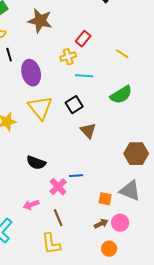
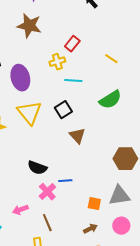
black semicircle: (36, 163) -> (37, 168), moved
gray triangle: (130, 191) -> (119, 196), turned -30
pink circle: (120, 223) -> (121, 226), moved

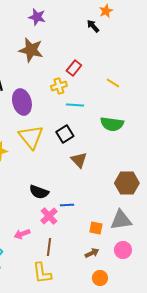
green semicircle: (110, 100) -> (112, 124), turned 40
brown line: (47, 223) -> (49, 247), turned 30

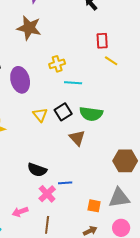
red rectangle: (74, 68) -> (102, 41), moved, turned -42
green semicircle: (112, 124) -> (91, 114), moved
yellow triangle: (31, 137) -> (40, 115), moved, size x0.6

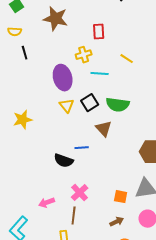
red rectangle: (102, 41) -> (99, 32), moved
yellow line: (111, 61) -> (127, 59), moved
purple ellipse: (20, 80) -> (63, 78), moved
blue line: (65, 183) -> (82, 148), moved
pink cross: (47, 194) -> (80, 193), moved

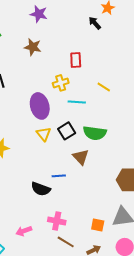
brown star: (56, 19) -> (33, 47), size x0.7
pink cross: (80, 193) -> (57, 221), turned -36
brown line: (74, 216) -> (66, 242), moved, turned -66

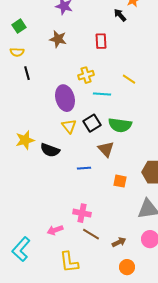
red rectangle: (76, 60) -> (101, 41), moved
black semicircle: (41, 189) -> (50, 150), moved
orange square: (98, 225) -> (120, 181), moved
pink arrow: (24, 231) -> (55, 230), moved

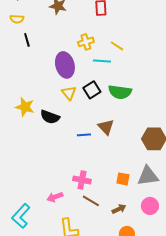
yellow line: (129, 79) -> (117, 46), moved
yellow star: (25, 140) -> (25, 107), turned 30
brown triangle: (106, 149) -> (106, 127), moved
orange square: (120, 181) -> (123, 179), moved

